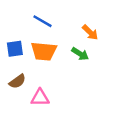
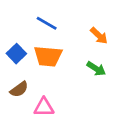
blue square: (15, 49) -> (16, 54), turned -36
green arrow: (80, 54) -> (96, 69), moved

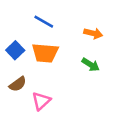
orange arrow: (99, 36) -> (93, 33), turned -30
pink triangle: (44, 107) -> (41, 101), turned -42

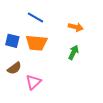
blue square: (15, 50) -> (12, 41), turned -32
green arrow: (91, 65) -> (73, 52), turned -96

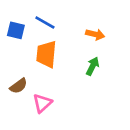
blue square: (12, 41) -> (16, 30), moved
orange trapezoid: (37, 43) -> (46, 54), turned 90

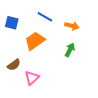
blue line: (45, 22) -> (45, 17), moved
orange trapezoid: (46, 54) -> (35, 41), turned 50

